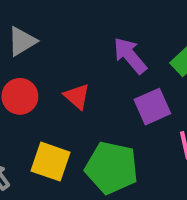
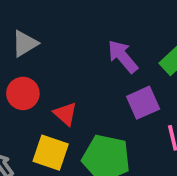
red triangle: (77, 96) -> (65, 114), moved

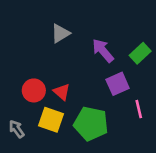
gray triangle: (25, 44) -> (60, 33), moved
red circle: (23, 93) -> (34, 90), moved

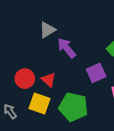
purple arrow: (103, 51) -> (67, 48), moved

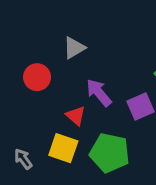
purple arrow: (67, 48) -> (99, 93), moved
red circle: (25, 79) -> (37, 77), moved

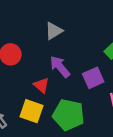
gray triangle: (74, 48) -> (54, 31), moved

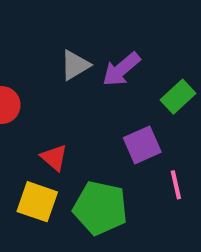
purple arrow: (60, 67) -> (121, 69), moved, turned -90

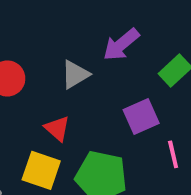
gray triangle: (75, 65) -> (75, 74), moved

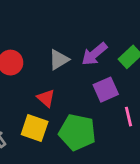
purple arrow: (121, 45) -> (94, 54), moved

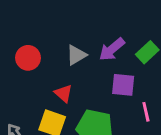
purple square: (106, 90) -> (123, 85), turned 30

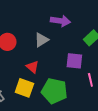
purple arrow: (112, 49) -> (60, 21), moved, turned -132

